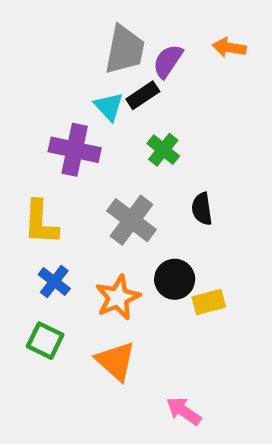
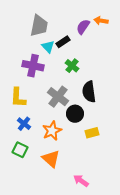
gray trapezoid: (125, 50) -> (39, 26), moved
purple semicircle: (168, 61) -> (83, 27), moved
black semicircle: (202, 209) -> (89, 92), size x1.5
black circle: (175, 279) -> (75, 114), moved

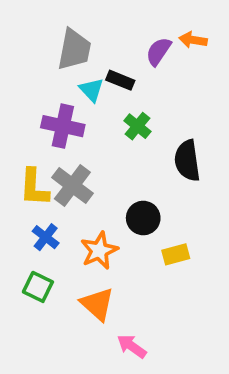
black rectangle: (63, 42) -> (120, 80), turned 56
black semicircle: (89, 92) -> (187, 161), moved
gray cross: (58, 97) -> (72, 185), moved
pink arrow: (81, 181) -> (132, 346), moved

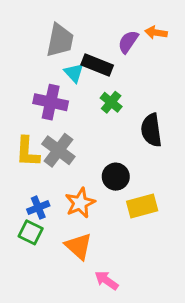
black rectangle: (120, 80) -> (97, 65), size x1.4
blue cross: (46, 237) -> (38, 208), moved, turned 30
yellow rectangle: (176, 254) -> (142, 206), size x1.4

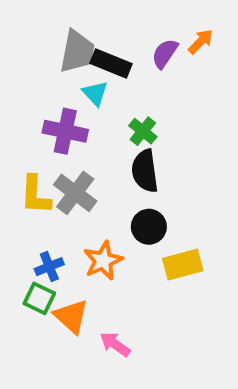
orange arrow: (156, 33) -> (201, 42), turned 125
black rectangle: (97, 65) -> (111, 63), moved
black semicircle: (151, 130) -> (145, 171), moved
orange triangle: (79, 246) -> (71, 316), moved
pink arrow: (106, 280) -> (115, 344), moved

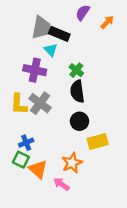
purple semicircle: (165, 54) -> (83, 13), moved
orange star: (103, 261) -> (72, 163), moved

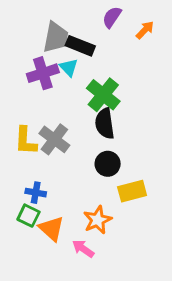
purple cross: (35, 70) -> (43, 73), moved, turned -30
green cross: (76, 70) -> (103, 95), size x1.6
blue cross: (26, 143) -> (36, 193), turned 32

